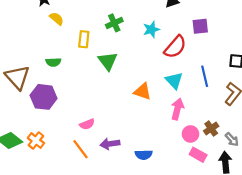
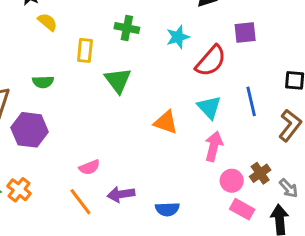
green cross: (114, 23) -> (127, 28), turned 35

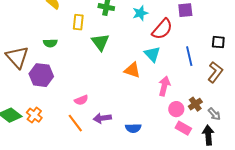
cyan triangle: (209, 107) -> (152, 54), moved

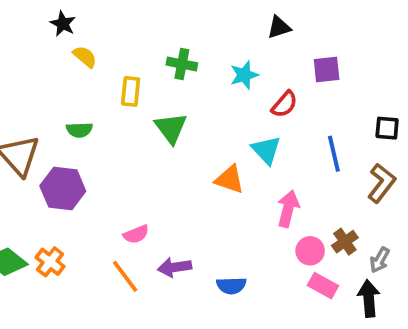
red semicircle: (162, 29) -> (284, 104), size x0.7
gray arrow: (214, 114) -> (380, 260), turned 72

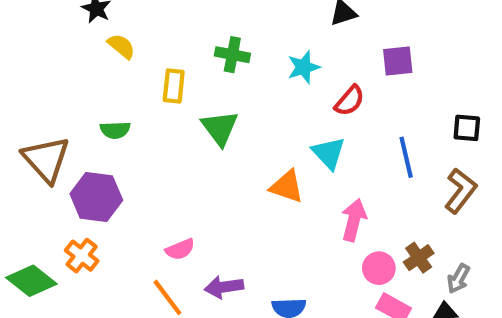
orange cross: (50, 262) -> (82, 256), moved

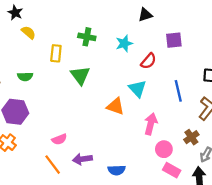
brown cross: (419, 258) -> (191, 137), moved

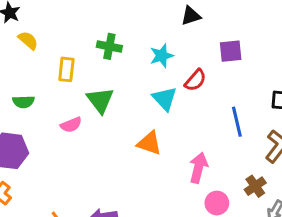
cyan triangle: (137, 89) -> (165, 99), moved
pink semicircle: (59, 139) -> (71, 125), moved

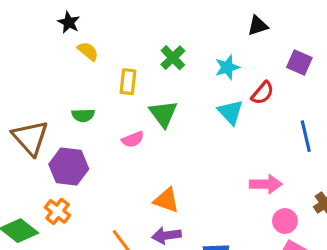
green cross: (109, 46) -> (173, 58), turned 35
purple square: (231, 51) -> (299, 62), turned 30
orange triangle: (149, 143) -> (166, 200), moved
pink arrow: (198, 168) -> (266, 184), turned 76

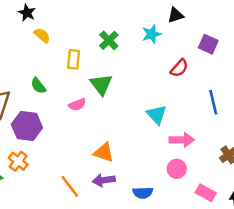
cyan star: (227, 67) -> (152, 34), moved
cyan triangle: (230, 112) -> (157, 115), moved
green semicircle: (83, 115) -> (38, 86), turned 54
pink circle: (285, 221) -> (177, 169), moved

